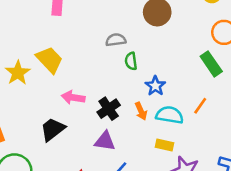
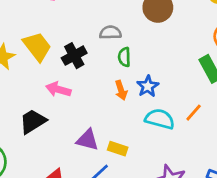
black cross: (109, 109) -> (74, 56), moved
orange arrow: (141, 111) -> (121, 90), moved
yellow rectangle: (164, 145) -> (118, 149), moved

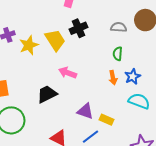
gray semicircle: (110, 33) -> (119, 27), moved
black cross: (74, 56) -> (78, 28), moved

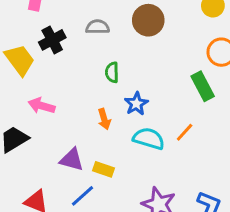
gray semicircle: (119, 27) -> (97, 27), moved
orange arrow: (113, 78) -> (104, 119), moved

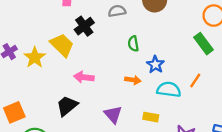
orange arrow: (104, 119) -> (133, 80), turned -56
purple triangle: (72, 160) -> (113, 114), turned 42
yellow rectangle: (104, 169) -> (151, 117), moved

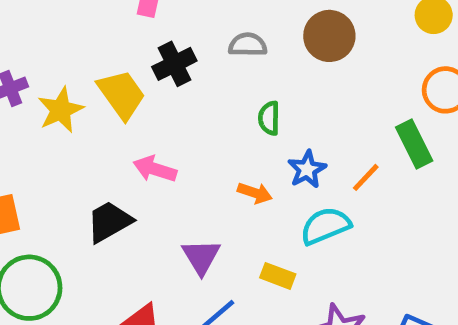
orange line: (195, 81) -> (366, 177), moved
cyan semicircle: (169, 89) -> (325, 226), turned -40

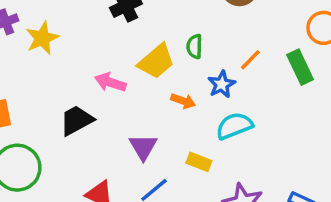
yellow trapezoid: (122, 94) -> (156, 61), moved, turned 84
orange line: (366, 177) -> (250, 60), moved

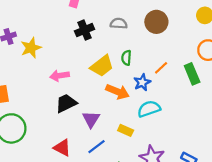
pink arrow: (110, 82) -> (60, 76), moved, turned -30
orange arrow: (183, 101) -> (118, 92), size x1.5
black trapezoid: (77, 120) -> (66, 103), moved

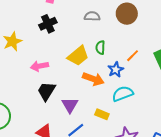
black cross: (85, 30) -> (48, 24), moved
black trapezoid: (66, 103) -> (46, 91), turned -30

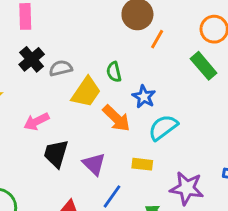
gray semicircle: (92, 16) -> (61, 68), moved
orange line: (133, 56) -> (157, 39), moved
orange arrow: (93, 79) -> (116, 118), turned 40

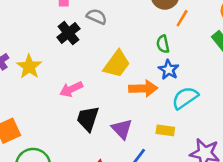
gray semicircle: (61, 68) -> (97, 17), moved, turned 36
green semicircle: (114, 72) -> (163, 44), moved
orange arrow: (116, 118) -> (143, 88), turned -48

